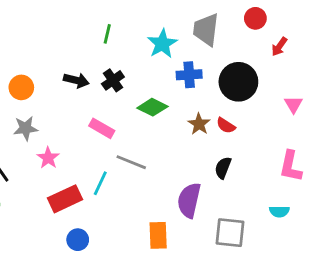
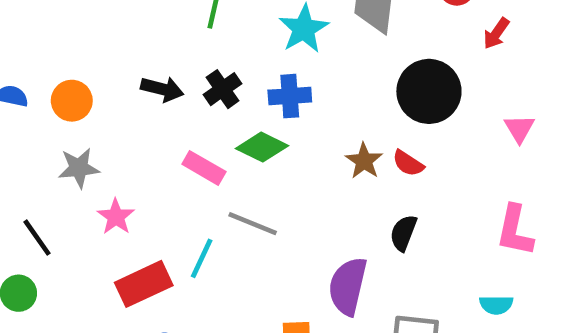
blue cross: (189, 75) -> (290, 96), moved
green diamond: (152, 107) -> (262, 147), moved

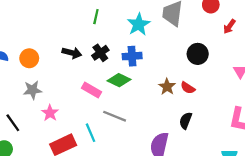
black circle: (429, 91) -> (198, 54), size x0.7
cyan line: (202, 258) -> (90, 133), turned -48

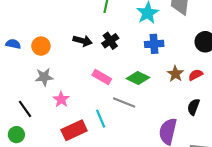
blue cross: (132, 56) -> (154, 44), moved
green diamond: (119, 80) -> (138, 78), moved
red semicircle: (188, 88) -> (196, 75), turned 120

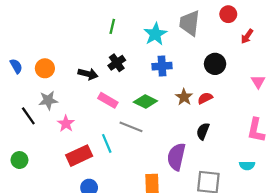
black arrow: (83, 41) -> (88, 74), moved
blue semicircle: (13, 44) -> (16, 66), turned 48
black line: (25, 109) -> (28, 116), moved

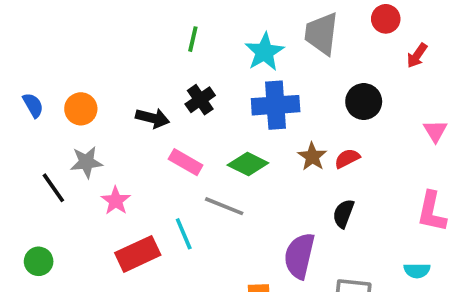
blue cross: (162, 66) -> (276, 105), size x1.4

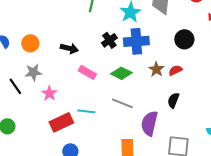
black cross: (200, 100) -> (109, 40), moved
gray line: (224, 206) -> (122, 103), moved
cyan line: (184, 234) -> (86, 111), turned -60

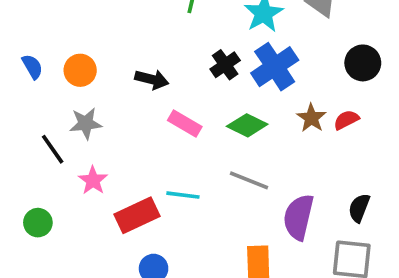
blue cross: (136, 41) -> (275, 67), turned -30
pink star: (49, 93) -> (93, 180), moved
black semicircle: (173, 100) -> (359, 208), moved

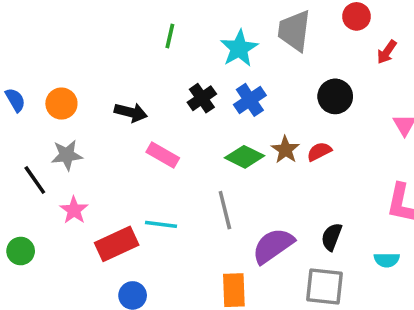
blue cross: (275, 67) -> (250, 100), size x0.7
green diamond: (247, 125) -> (245, 157), moved
gray line: (249, 180) -> (225, 210), turned 54
purple semicircle: (299, 217) -> (273, 246), turned 42

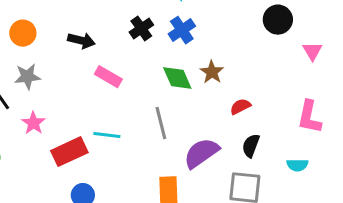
black circle: (335, 96) -> (278, 20), moved
red semicircle: (319, 151) -> (240, 107), moved
green diamond: (245, 157) -> (177, 78), turned 40

